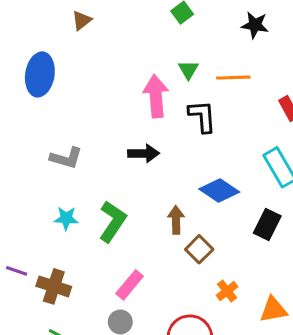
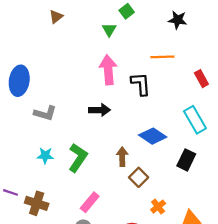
green triangle: (188, 70) -> (109, 30), moved
blue ellipse: (40, 74) -> (19, 81), moved

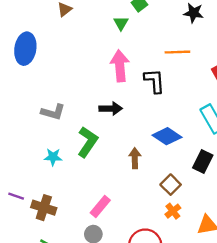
blue ellipse: (19, 81) -> (25, 49), moved
green L-shape: (78, 158) -> (88, 142), moved
brown square: (139, 177) -> (171, 185), moved

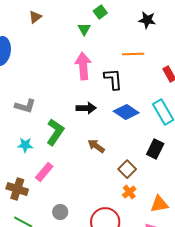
black arrow: (111, 109) -> (86, 108), moved
blue diamond: (167, 136) -> (126, 112), moved
brown arrow: (135, 158) -> (96, 146), turned -54
pink rectangle: (100, 206) -> (44, 172), moved

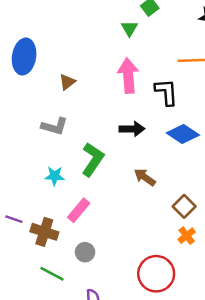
brown triangle: (35, 17) -> (67, 82), moved
gray circle: (60, 212) -> (85, 252), moved

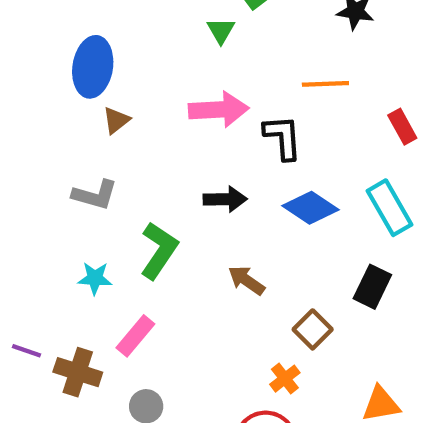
blue ellipse: (24, 57) -> (93, 67), moved
pink arrow: (128, 76) -> (219, 110), turned 92
orange cross: (187, 236) -> (285, 379), moved

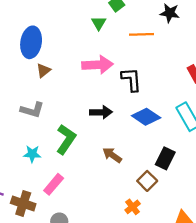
orange line: (325, 84) -> (142, 34), moved
black rectangle: (372, 287) -> (165, 158), moved

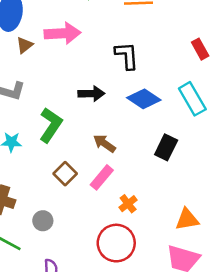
pink arrow: (98, 65) -> (62, 33), moved
brown square: (147, 181) -> (65, 174), moved
pink rectangle: (54, 184) -> (102, 177), moved

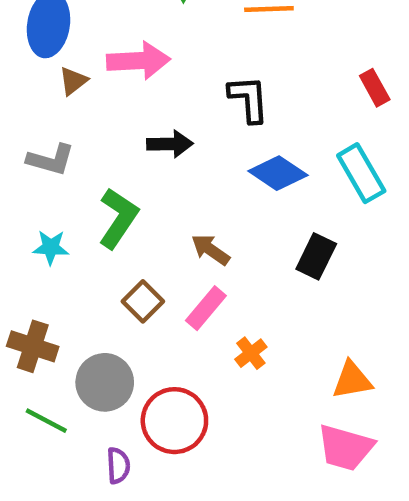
black arrow: (91, 94) -> (170, 144), moved
gray circle: (43, 221) -> (105, 382), size x1.6
red circle: (116, 243) -> (174, 421), moved

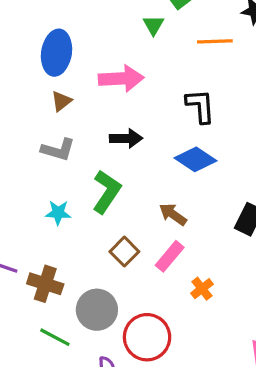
brown triangle: (73, 81) -> (61, 101), moved
black arrow: (170, 144) -> (126, 138), moved
blue diamond: (278, 173) -> (196, 159), moved

